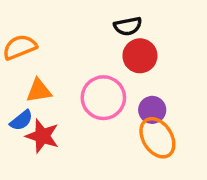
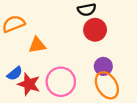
orange triangle: (39, 91) -> (37, 45), moved
pink circle: (103, 98) -> (61, 82), moved

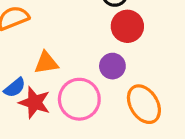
orange triangle: (37, 45) -> (46, 63), moved
purple circle: (103, 66) -> (112, 66), moved

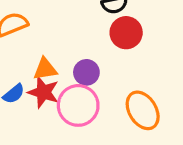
purple circle: (112, 66) -> (86, 72), moved
red star: (35, 103) -> (43, 92), moved

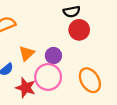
orange triangle: (45, 69) -> (27, 53), turned -35
red star: (43, 92) -> (26, 88), moved

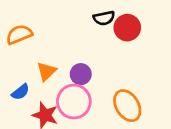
red circle: (79, 30) -> (127, 28), moved

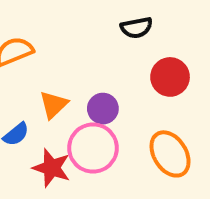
red circle: (127, 28) -> (170, 77), moved

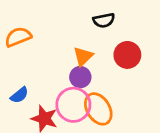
orange triangle: (54, 105) -> (83, 56), moved
orange ellipse: (170, 154) -> (98, 109), moved

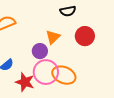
purple circle: (80, 77) -> (40, 51), moved
orange ellipse: (98, 109) -> (64, 75), turned -35

